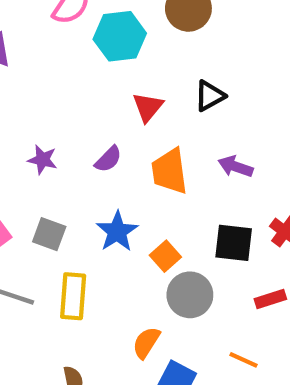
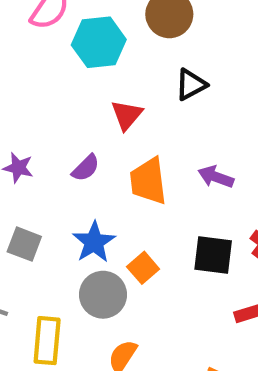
black triangle: (210, 96) -> (191, 85), moved
gray circle: (190, 295) -> (103, 295), moved
yellow rectangle: (73, 296) -> (47, 341), moved

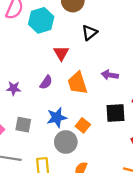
blue star: (94, 242) -> (57, 117), turned 30

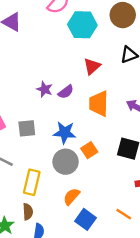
purple star: (14, 88) -> (45, 89), moved
gray square: (23, 125) -> (27, 128), turned -35

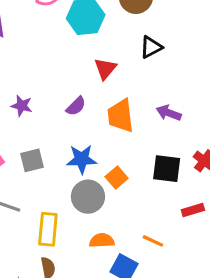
purple star: (45, 89) -> (22, 106), moved
orange semicircle: (71, 196) -> (102, 241), turned 54
orange line: (124, 214) -> (153, 241), moved

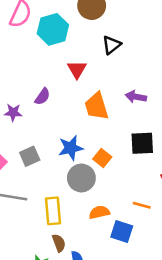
purple semicircle: (76, 106) -> (42, 97), moved

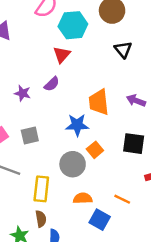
black triangle: (112, 45) -> (123, 50), turned -42
red triangle: (77, 69) -> (62, 55), moved
blue star: (71, 148) -> (77, 125), moved

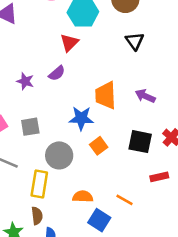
gray circle: (73, 164) -> (59, 155), moved

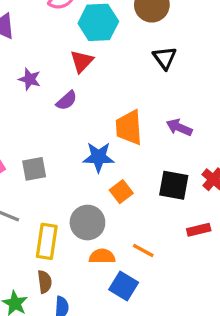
purple star: (25, 81) -> (30, 79), moved
gray circle: (59, 155) -> (87, 223), moved
orange line: (125, 200) -> (143, 250), moved

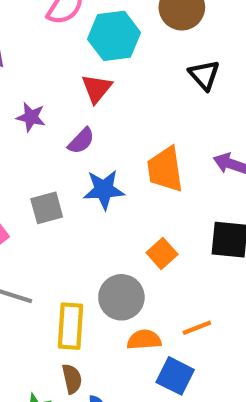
blue star: (99, 157) -> (104, 190), moved
gray square: (34, 169) -> (47, 208), moved
orange line: (143, 250) -> (197, 328), turned -45

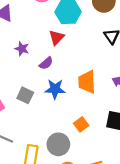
gray square: (47, 208) -> (25, 95), turned 35

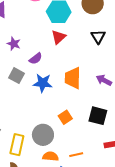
red triangle: (57, 37) -> (58, 37), moved
gray square: (25, 95) -> (16, 76), moved

